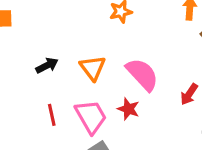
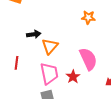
orange triangle: (93, 68) -> (50, 46), moved
red line: (52, 115) -> (17, 63), moved

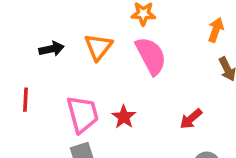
orange triangle: (50, 46) -> (98, 47), moved
pink semicircle: (88, 59) -> (151, 56), moved

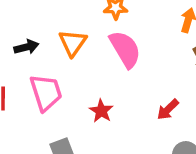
pink trapezoid: (83, 114) -> (46, 92), moved

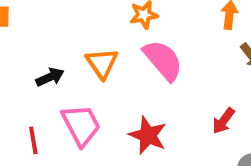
red star: (101, 111) -> (148, 135), size x1.4

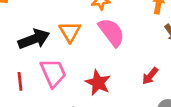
black arrow: (50, 77) -> (34, 39), size x1.6

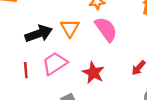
pink trapezoid: (53, 73) -> (55, 63), turned -100

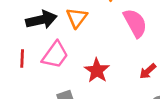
pink semicircle: (106, 29) -> (135, 23), moved
pink trapezoid: (55, 63) -> (55, 55), turned 152

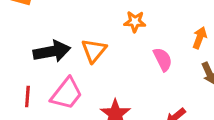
pink semicircle: (135, 23) -> (163, 59), size x0.7

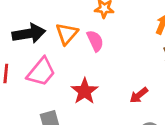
pink semicircle: (163, 59) -> (95, 41), moved

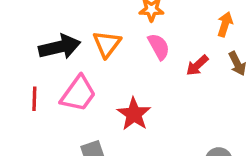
pink semicircle: (95, 41) -> (159, 47), moved
red arrow: (139, 95) -> (197, 65), moved

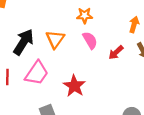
black arrow: (60, 47) -> (24, 42), turned -44

